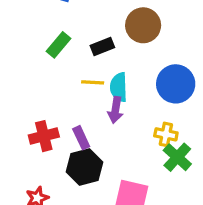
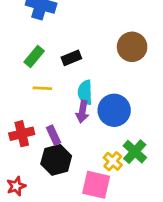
brown circle: (143, 25) -> (132, 47), moved
yellow line: (93, 82) -> (42, 88), moved
blue circle: (176, 84) -> (114, 110), moved
yellow cross: (166, 134) -> (113, 161), moved, turned 30

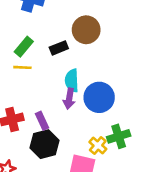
brown circle: (132, 47) -> (86, 30), moved
yellow line: (42, 88) -> (22, 67), moved
green cross: (135, 152) -> (119, 136), turned 30

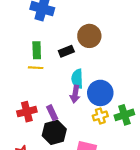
green rectangle: (24, 47) -> (37, 50), turned -42
green cross: (119, 136) -> (124, 115), moved
yellow cross: (98, 145) -> (100, 116), moved, turned 32

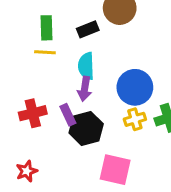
cyan semicircle: (77, 79) -> (86, 66), moved
purple arrow: (75, 94) -> (85, 89), moved
black hexagon: (54, 132) -> (86, 128), moved

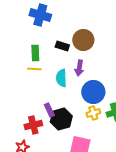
black rectangle: (88, 29) -> (62, 46), moved, turned 40
purple arrow: (85, 89) -> (79, 68), moved
red cross: (33, 113) -> (33, 125), moved

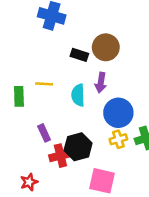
green rectangle: (35, 53) -> (19, 96), moved
purple rectangle: (49, 110) -> (44, 133), moved
red cross: (33, 125) -> (60, 156), moved

